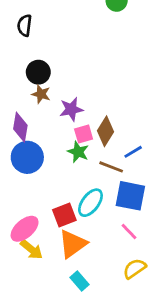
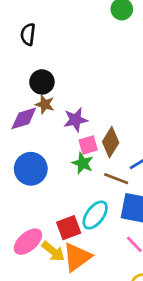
purple diamond: (20, 127) -> (24, 118), moved, turned 64
yellow arrow: (31, 249) -> (53, 251), moved

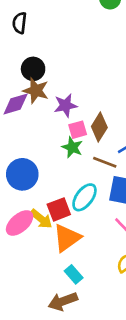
brown star: (45, 104) -> (36, 91), size x1.4
blue circle: (31, 169) -> (22, 174), moved
yellow arrow: (53, 251) -> (41, 219), moved

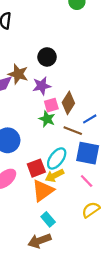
black circle: (33, 69) -> (47, 57), moved
yellow arrow: (41, 219) -> (54, 176), moved, turned 114

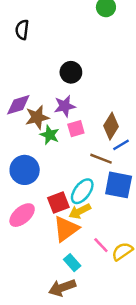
brown star: (18, 74) -> (37, 117), moved, turned -30
brown diamond: (68, 103) -> (111, 126), moved
green star: (47, 119) -> (50, 135), moved
pink line: (87, 181) -> (101, 245), moved

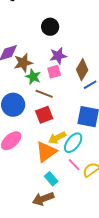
purple star: (65, 106) -> (58, 56), moved
brown line: (101, 159) -> (44, 94), moved
cyan ellipse: (82, 191) -> (73, 143), moved
red square: (58, 203) -> (44, 115), moved

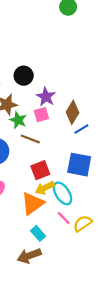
black circle: (50, 27) -> (24, 76), moved
purple star: (58, 56) -> (46, 97), turned -30
red square: (44, 115) -> (40, 170), moved
cyan ellipse: (73, 143) -> (63, 193), turned -70

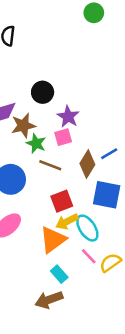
brown diamond: (73, 112) -> (87, 164), moved

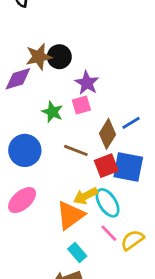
brown star: (23, 126) -> (39, 57), moved
brown line: (50, 165) -> (76, 150), moved
red square: (62, 201) -> (106, 166), moved

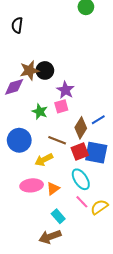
yellow arrow: (85, 196) -> (44, 160), moved
pink ellipse: (22, 200) -> (32, 185), moved, turned 35
orange triangle: (70, 215) -> (53, 189), size x0.6

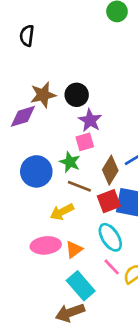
black circle: (45, 70) -> (77, 95), moved
green star: (40, 112) -> (70, 162), moved
blue circle: (19, 140) -> (36, 171), moved
cyan rectangle: (58, 216) -> (81, 286), size x1.5

